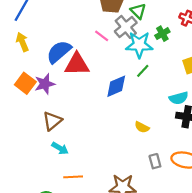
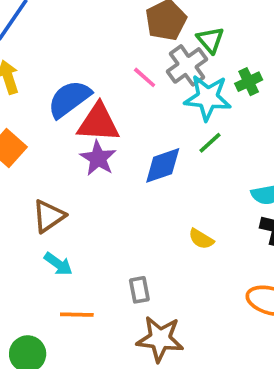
purple star: (45, 84) -> (98, 158), moved, turned -30
gray rectangle: (155, 161) -> (139, 290), moved

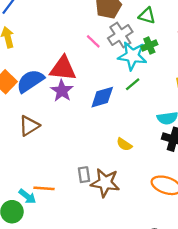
green triangle: (210, 40) -> (147, 16), moved, turned -36
green cross: (249, 82) -> (149, 46), moved
blue semicircle: (69, 99) -> (30, 81), moved
cyan arrow: (58, 264) -> (27, 196), moved
brown star: (160, 339) -> (105, 183), moved

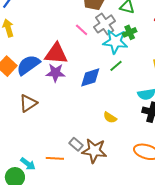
purple star: (62, 91) -> (56, 73), turned -30
gray rectangle: (84, 175) -> (76, 144), turned -40
orange line: (44, 188) -> (55, 158), moved

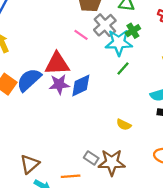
blue diamond: (90, 77) -> (81, 86), moved
brown triangle: (28, 103) -> (30, 164), moved

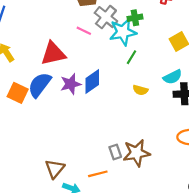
green cross: (133, 31) -> (135, 18), turned 32
red triangle: (57, 64) -> (53, 54), moved
yellow semicircle: (124, 125) -> (140, 90), moved
gray rectangle: (91, 158) -> (115, 152), turned 48

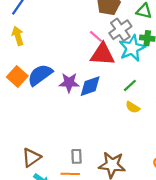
cyan star: (123, 32) -> (132, 48), turned -30
red triangle: (53, 54) -> (102, 54), moved
green line: (132, 57) -> (130, 85), moved
gray rectangle: (115, 152) -> (77, 156), moved

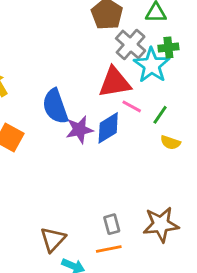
pink line: (96, 36) -> (132, 106), moved
blue semicircle: (40, 75) -> (55, 106), moved, turned -60

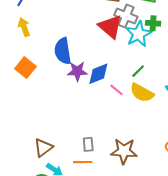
gray cross: (131, 45) -> (126, 16), turned -30
red triangle: (115, 82) -> (110, 27), moved, turned 40
pink line: (132, 106) -> (116, 90), moved
yellow semicircle: (170, 143) -> (142, 93), size x1.6

